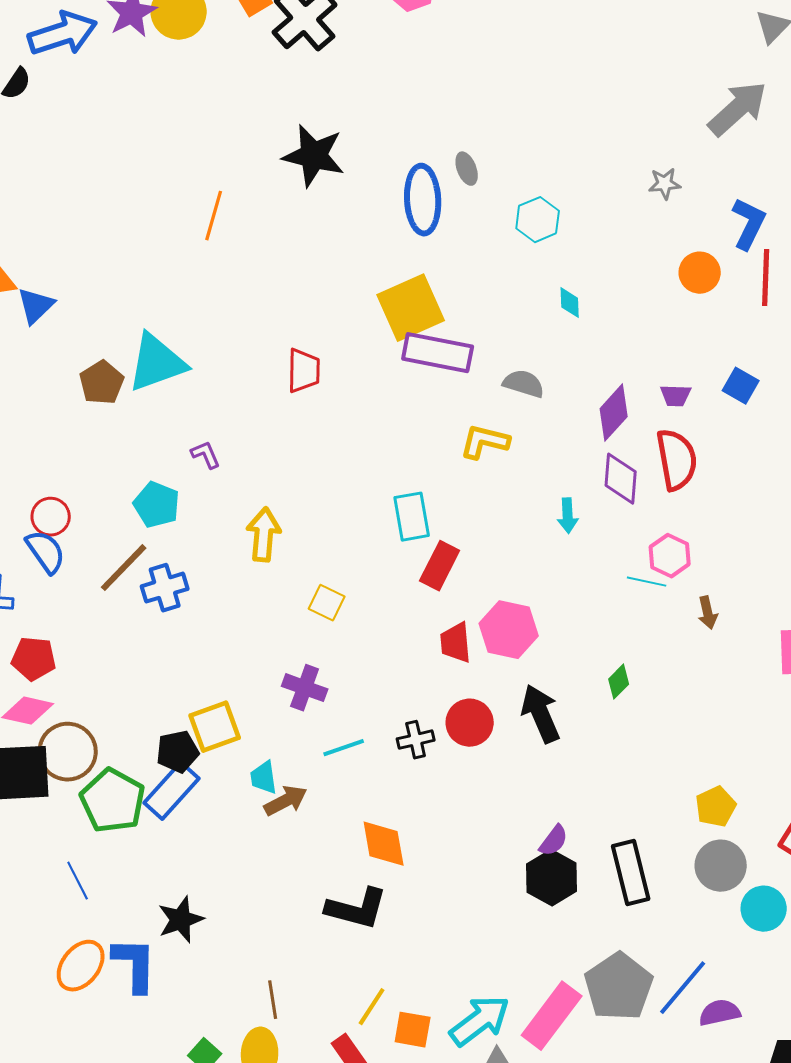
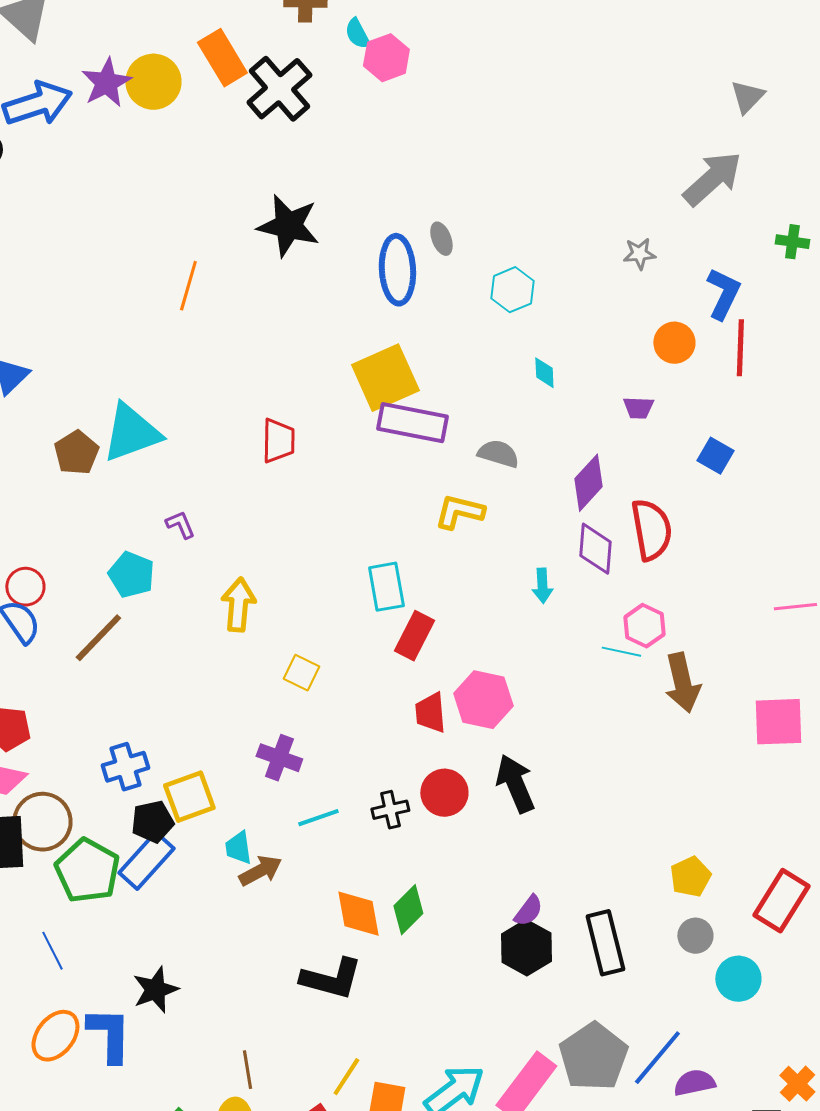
purple trapezoid: (676, 396) -> (638, 408), moved
blue cross: (165, 588) -> (125, 767), moved
brown arrow: (708, 613) -> (682, 683), size x1.8
green diamond: (619, 682) -> (408, 910), moved, size x1.4
gray circle: (721, 866) -> (695, 936), size x0.7

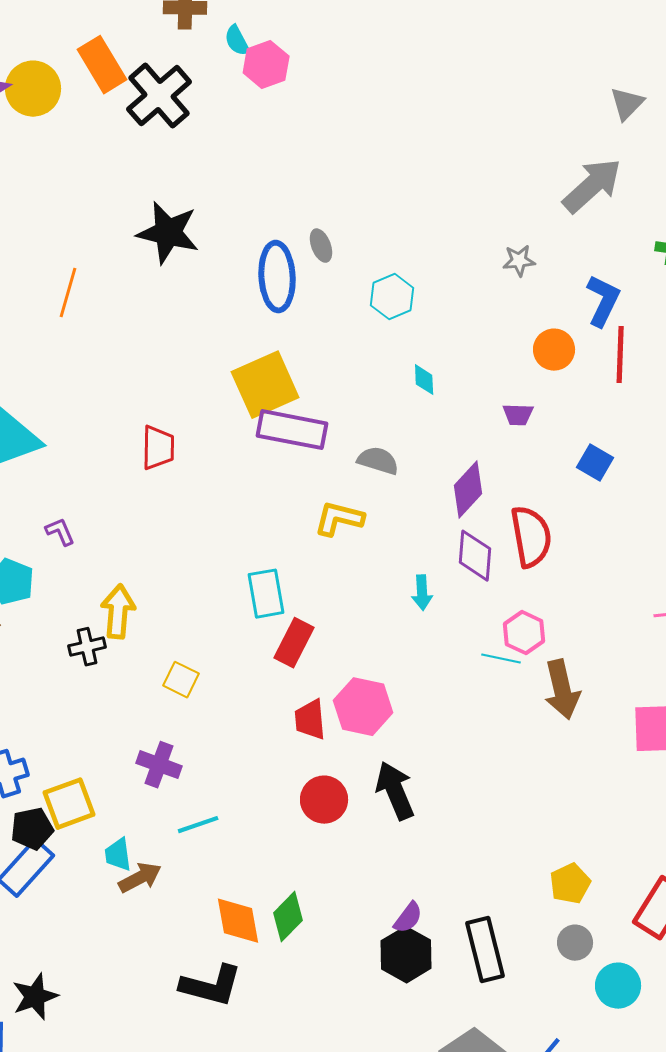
black cross: (390, 810) -> (87, 647), moved

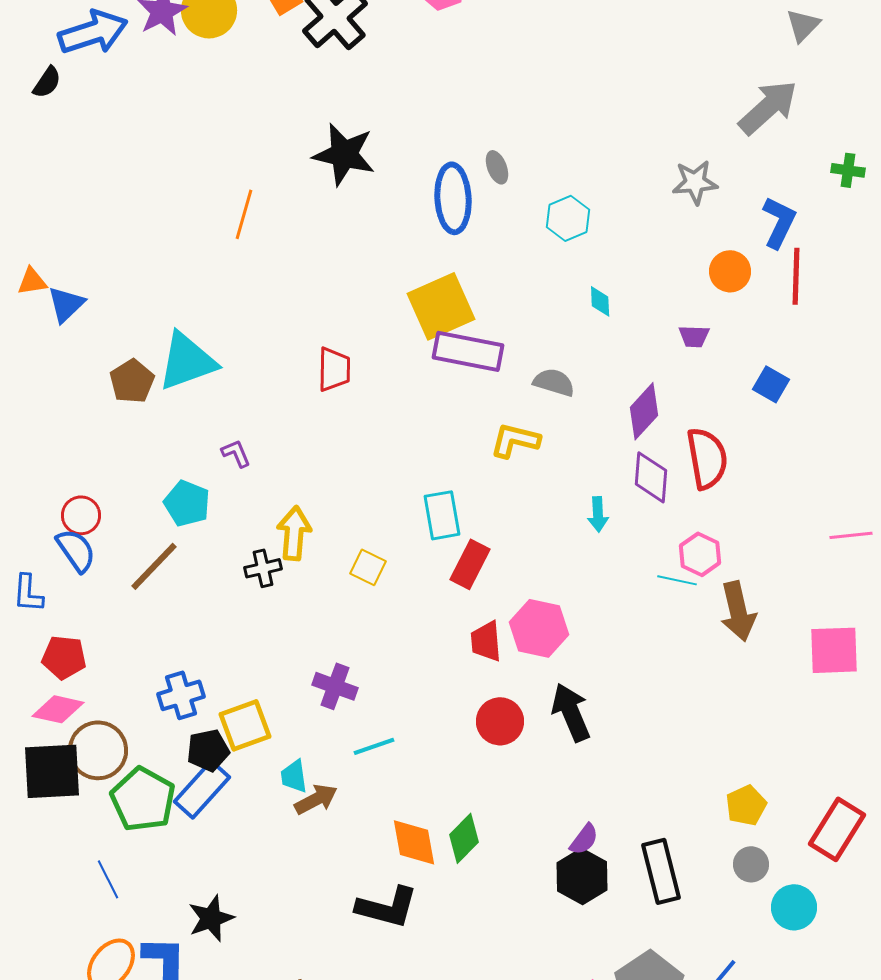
gray star: (519, 261) -> (695, 182), size x1.4
yellow square: (181, 680) -> (368, 567), moved

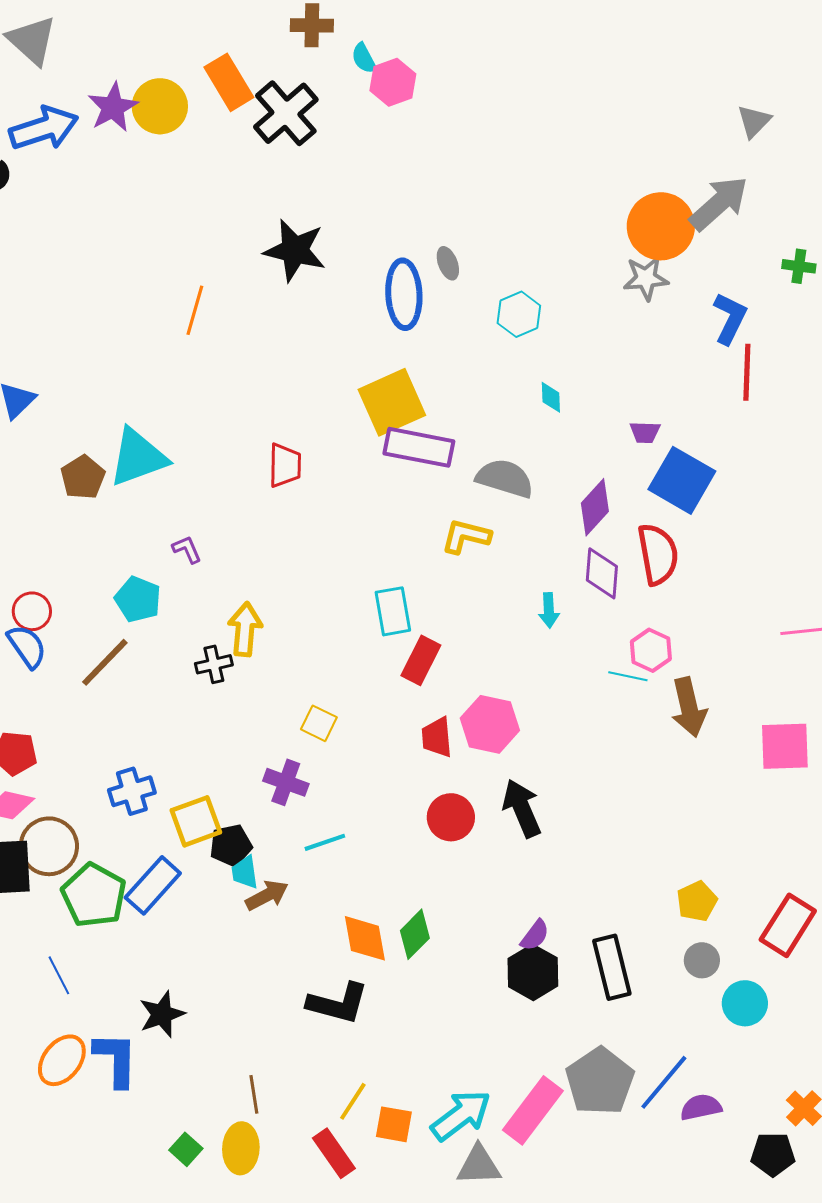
orange circle: (730, 271) -> (661, 226), moved, size x1.6
gray semicircle: (554, 382) -> (505, 478), size x1.4
blue square: (771, 384) -> (682, 480), moved, size x1.8
yellow square: (368, 567) -> (319, 723), moved
black pentagon: (208, 750) -> (231, 845), moved

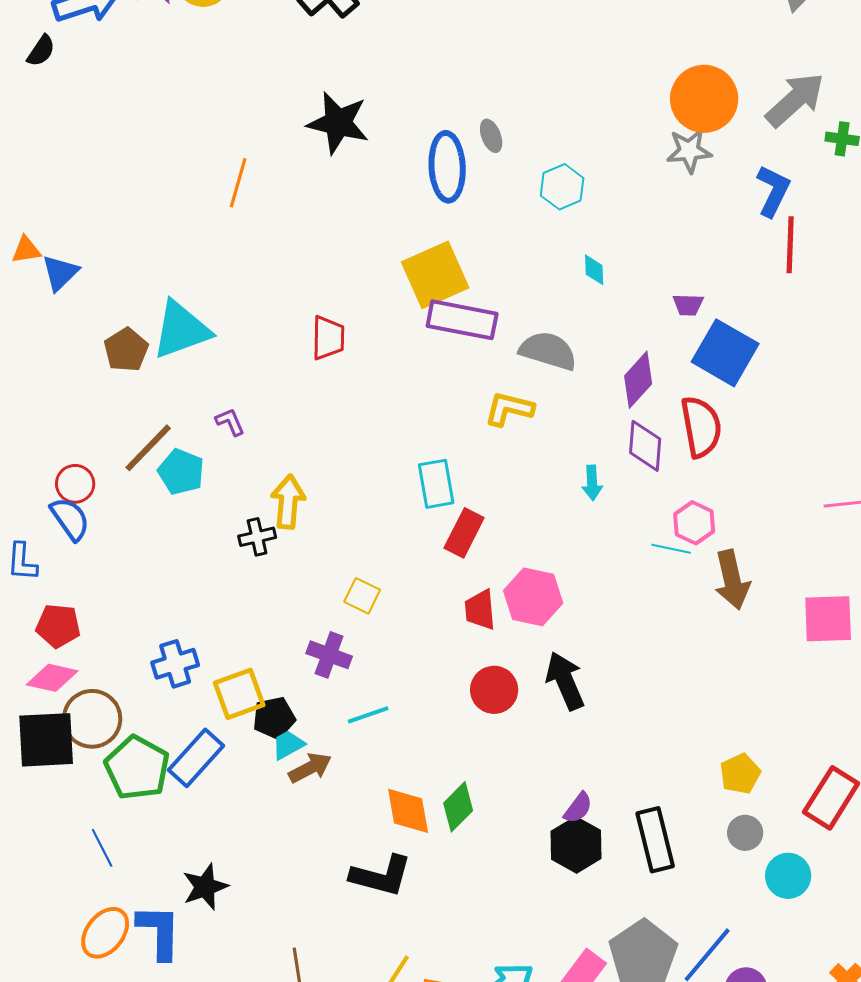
gray arrow: (719, 203) -> (795, 100), moved
brown line: (105, 662) -> (148, 448), moved
cyan trapezoid: (245, 872) -> (288, 745), turned 69

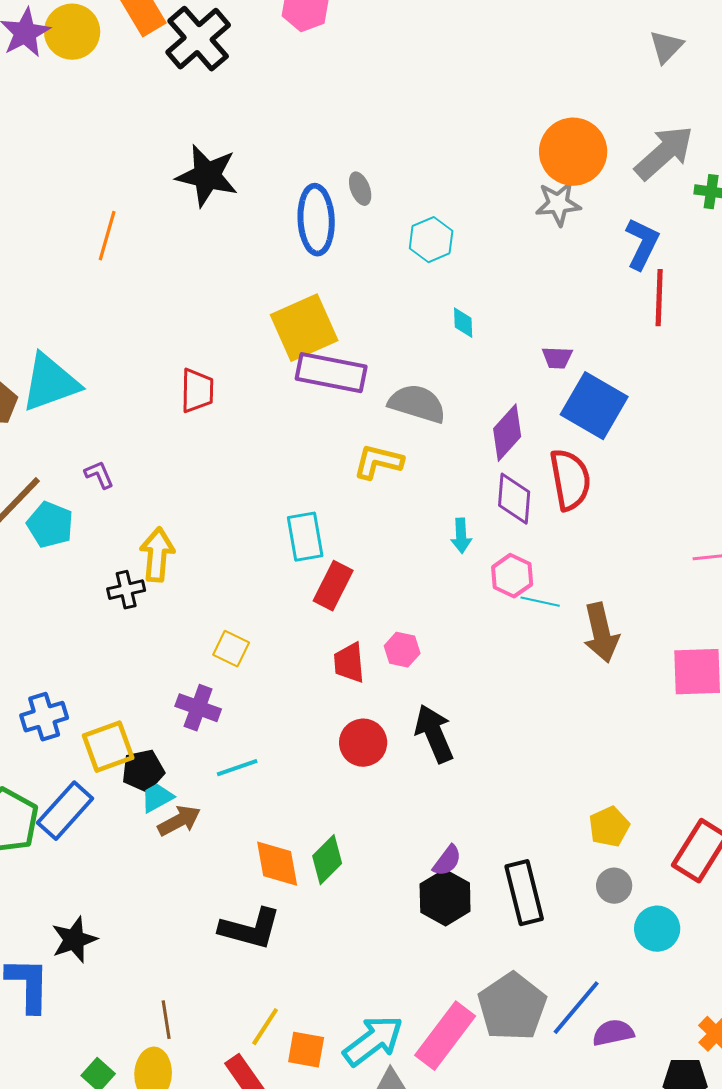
pink hexagon: (694, 523) -> (512, 576), moved
pink hexagon: (533, 597) -> (402, 650), size x0.6

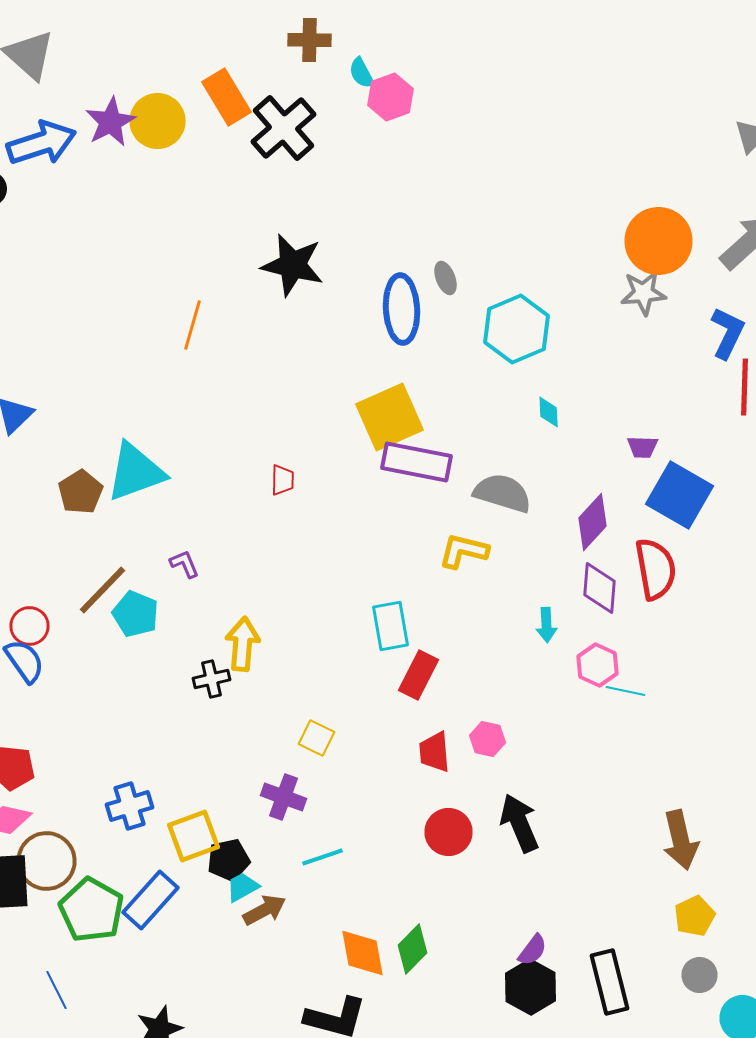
cyan hexagon: (431, 240) -> (516, 329), size x1.5
red trapezoid: (197, 391) -> (282, 480), size x0.7
brown arrow: (601, 633) -> (680, 840), moved

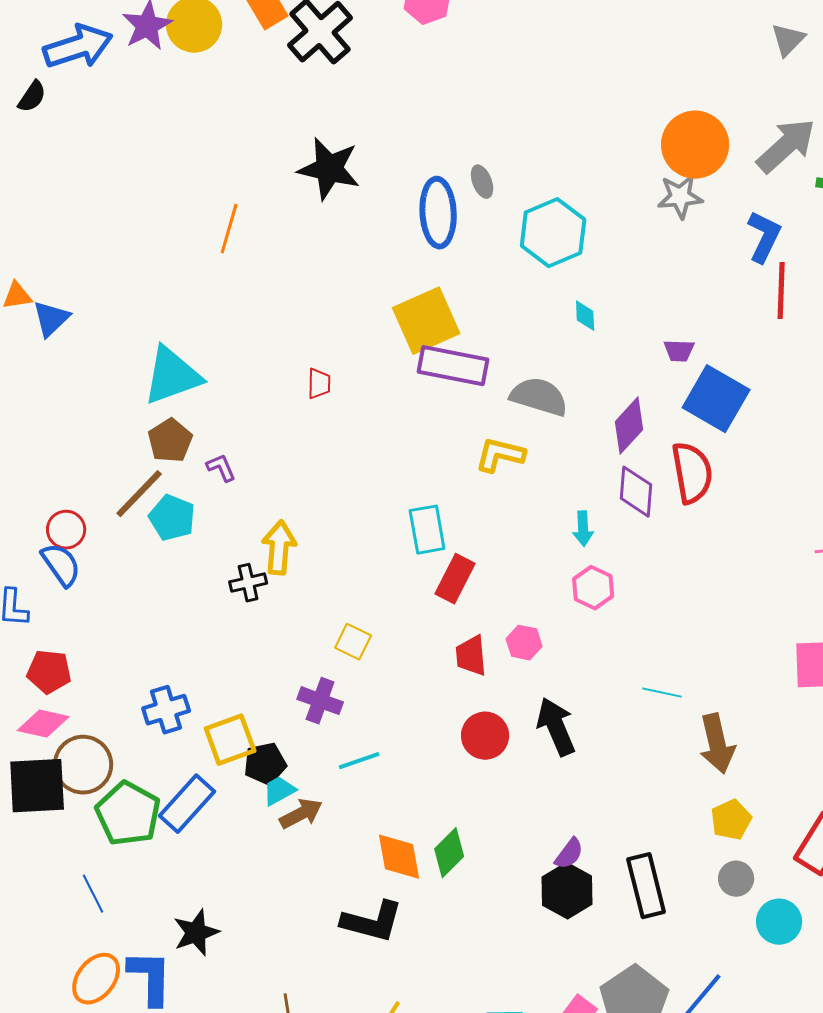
brown pentagon: (80, 492) -> (170, 441), moved
pink hexagon: (598, 665) -> (593, 588), moved
cyan line: (626, 691) -> (662, 693), moved

